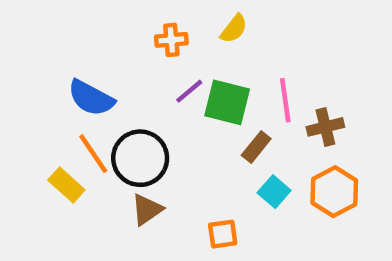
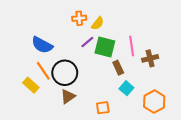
yellow semicircle: (234, 29) -> (98, 23), moved
brown rectangle: (256, 147) -> (118, 68), turned -64
orange hexagon: (334, 192) -> (154, 102), moved

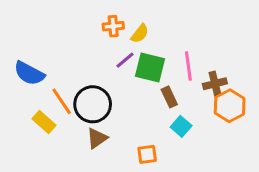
blue semicircle: (42, 45) -> (29, 73), moved
orange hexagon: (154, 102) -> (230, 106), moved

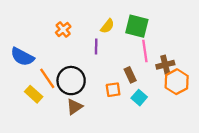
orange cross: (113, 26) -> (63, 30), moved, turned -35
purple line: (125, 60) -> (96, 47), turned -49
green square: (150, 67) -> (137, 26), moved
orange square: (147, 154) -> (113, 90), moved

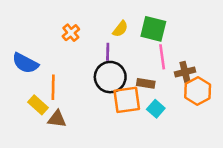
brown rectangle: (130, 75) -> (146, 83), turned -56
orange line: (47, 78) -> (53, 87), turned 35
black circle: (71, 81) -> (110, 77), moved
orange square: (113, 90) -> (127, 100), size x1.6
brown triangle: (74, 107) -> (57, 119), moved, turned 42

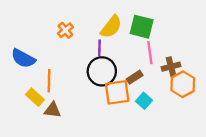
yellow semicircle: (120, 29) -> (111, 27), size x1.5
brown rectangle: (146, 83) -> (135, 77), turned -42

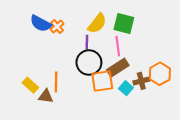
pink line: (150, 53) -> (118, 46), moved
blue semicircle: (23, 58) -> (41, 23), moved
brown cross: (171, 67) -> (141, 81), moved
brown rectangle: (135, 77) -> (118, 68), size x1.5
orange line: (49, 81) -> (56, 82), moved

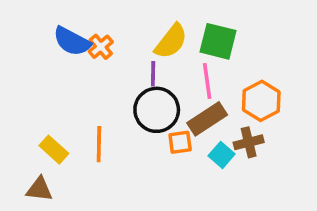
orange hexagon: (160, 74) -> (261, 101), moved
orange square: (102, 81) -> (180, 142), size x0.6
brown triangle: (46, 96) -> (39, 189), moved

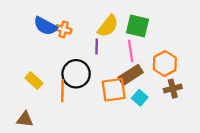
orange cross: (101, 47) -> (64, 29), turned -35
black circle: (157, 110) -> (76, 74), moved
orange square: (180, 142) -> (114, 90), size x1.6
brown cross: (249, 142) -> (173, 89), moved
yellow rectangle: (54, 150) -> (34, 81), moved

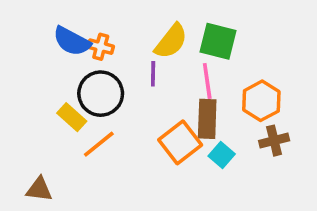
black circle: (76, 74) -> (101, 94), moved
brown rectangle: (131, 75) -> (207, 119), turned -55
yellow rectangle: (34, 81) -> (72, 117), moved
orange square: (114, 90) -> (180, 142), turned -30
orange line: (62, 91) -> (99, 144), turned 50

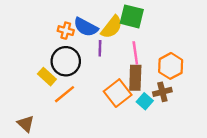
blue semicircle: (72, 41) -> (86, 27), moved
green square: (218, 41) -> (132, 16), moved
brown cross: (274, 141) -> (162, 92), moved
brown triangle: (39, 189) -> (26, 124), turned 36

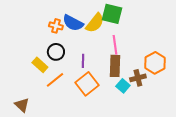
purple line: (100, 48) -> (83, 61), moved
black circle: (66, 61) -> (56, 52), size x0.7
orange hexagon: (171, 66) -> (155, 63), moved
orange square: (118, 93) -> (87, 84), moved

